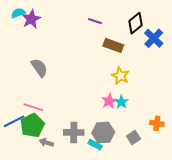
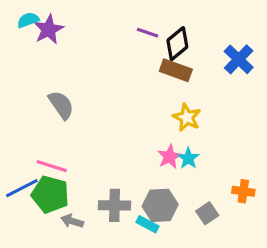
black diamond: (136, 23) -> (177, 44), moved
green pentagon: (32, 125) -> (50, 194), turned -30

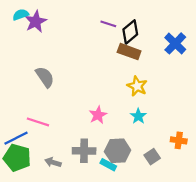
pink star: (170, 157) -> (98, 115), moved
green pentagon: (50, 194) -> (17, 158), moved

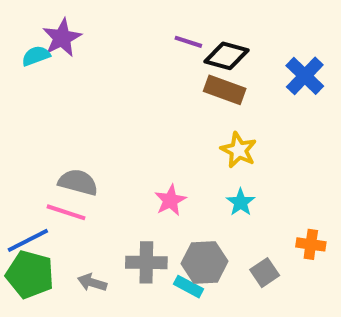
cyan semicircle: (21, 15) -> (36, 56), moved
black diamond: (130, 32) -> (227, 56), turned 55
gray semicircle: (45, 77) -> (78, 182), moved, turned -40

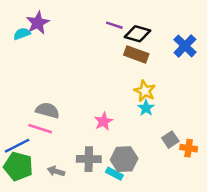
cyan star: (241, 202) -> (146, 108), moved
gray square: (265, 273) -> (170, 140), moved

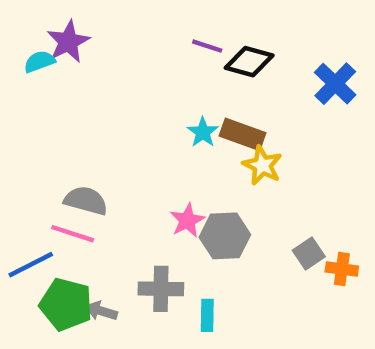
brown rectangle: (136, 54) -> (243, 134), moved
cyan star: (146, 108) -> (203, 132), moved
gray hexagon: (124, 159) -> (225, 236), moved
green pentagon: (18, 166) -> (66, 304), moved
cyan rectangle: (114, 174) -> (207, 315), turned 63

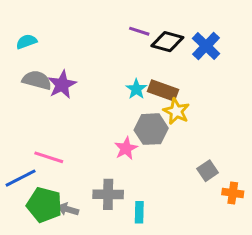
purple star: (68, 42) -> (62, 85), moved
blue cross: (335, 84) -> (206, 46), moved
gray semicircle: (86, 201) -> (37, 80), moved
gray hexagon: (225, 236) -> (151, 129), moved
orange cross: (342, 269) -> (233, 193), moved

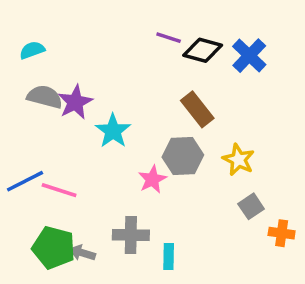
cyan star: (136, 89) -> (113, 131), moved, size x1.4
brown rectangle: (163, 91) -> (197, 109), turned 32
yellow star: (176, 111) -> (239, 160), moved
blue line: (21, 178) -> (25, 181), moved

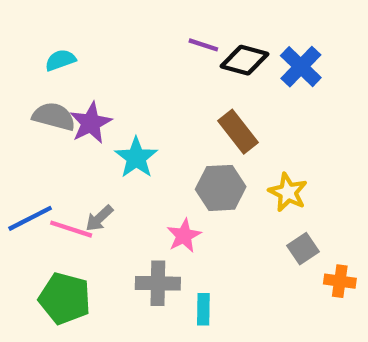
cyan semicircle: (32, 50) -> (60, 60), moved
pink star: (152, 179) -> (184, 236), moved
gray arrow: (82, 253) -> (99, 218), moved, turned -60

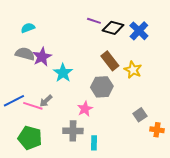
yellow star: (288, 192) -> (133, 70), moved

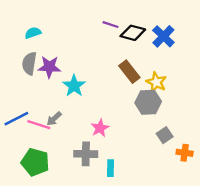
gray semicircle: (25, 54) -> (29, 63), turned -96
purple star: (42, 57) -> (49, 67), turned 30
gray hexagon: (102, 87) -> (148, 102), moved

